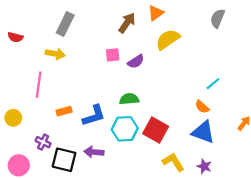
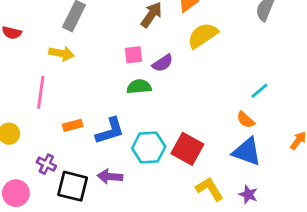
green semicircle: (129, 99) -> (139, 87), moved

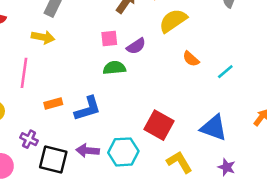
orange semicircle: (246, 120) -> (191, 59), moved
cyan hexagon: (149, 147) -> (123, 152), moved
purple star: (248, 195) -> (227, 167), moved

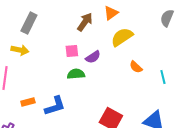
cyan line: (225, 72) -> (163, 77), turned -64

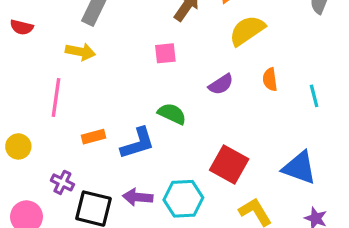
purple semicircle: (93, 57) -> (221, 84), moved
orange semicircle: (136, 67) -> (270, 79), turned 40
green semicircle: (76, 74) -> (172, 114), moved, turned 30

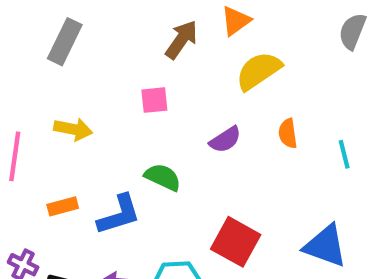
yellow arrow: (80, 52) -> (73, 129), moved

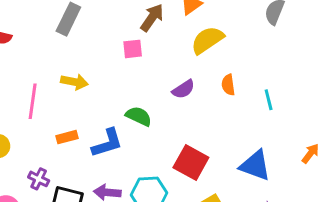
pink square: (154, 100) -> (133, 49), moved

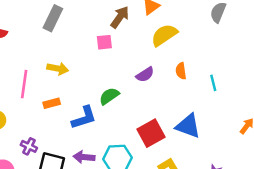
green semicircle: (139, 116) -> (109, 96), turned -60
orange rectangle: (67, 137) -> (52, 103), moved
red square: (191, 162) -> (151, 133), turned 32
blue triangle: (255, 165) -> (188, 126), moved

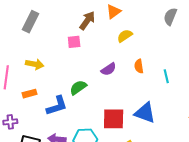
yellow semicircle: (164, 35) -> (125, 36), size x0.7
red square: (151, 133) -> (114, 119), turned 30
purple cross: (29, 146) -> (10, 122), moved, turned -32

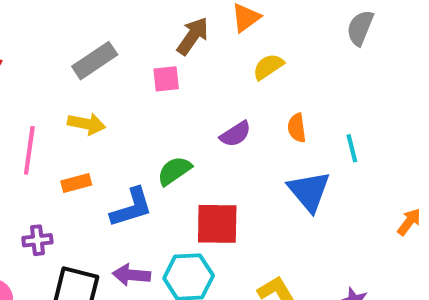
gray rectangle: (31, 22) -> (95, 61), moved, turned 30
blue triangle: (145, 113) -> (309, 191), moved, turned 30
red square: (114, 119) -> (217, 224), moved

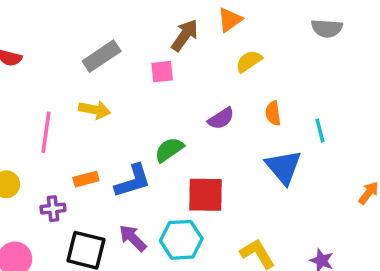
gray semicircle: (360, 28) -> (327, 28), turned -108
orange rectangle: (76, 183) -> (86, 179), moved
purple arrow: (131, 275) -> (133, 238), turned 40

